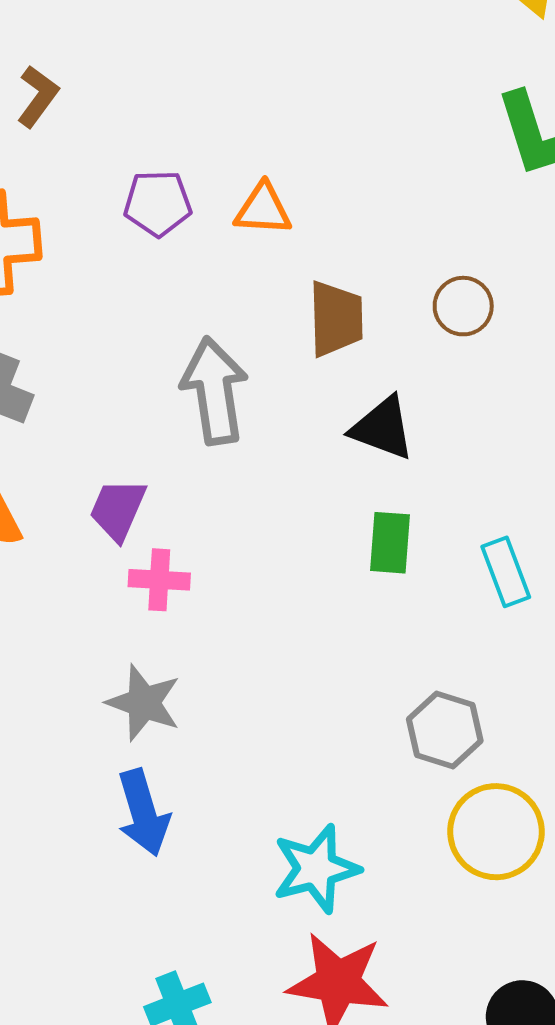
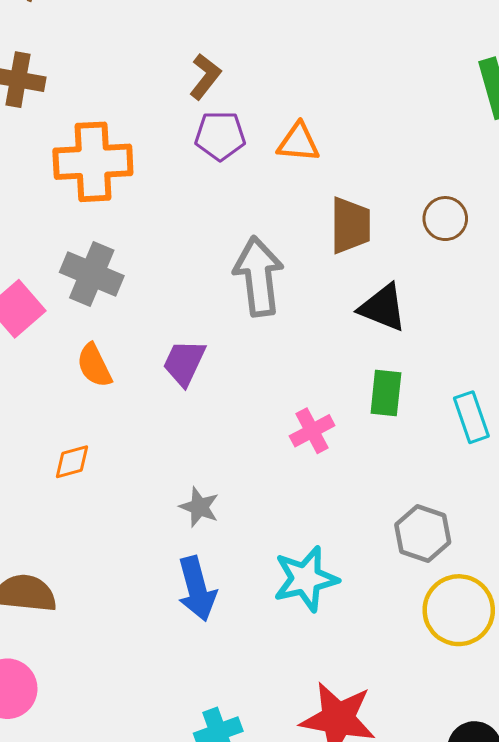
brown L-shape: (38, 96) -> (205, 76), moved
pink cross: (159, 580) -> (312, 431), moved, turned -33
gray star: (144, 703) -> (199, 507), size x0.7
cyan star: (316, 869) -> (306, 579), moved

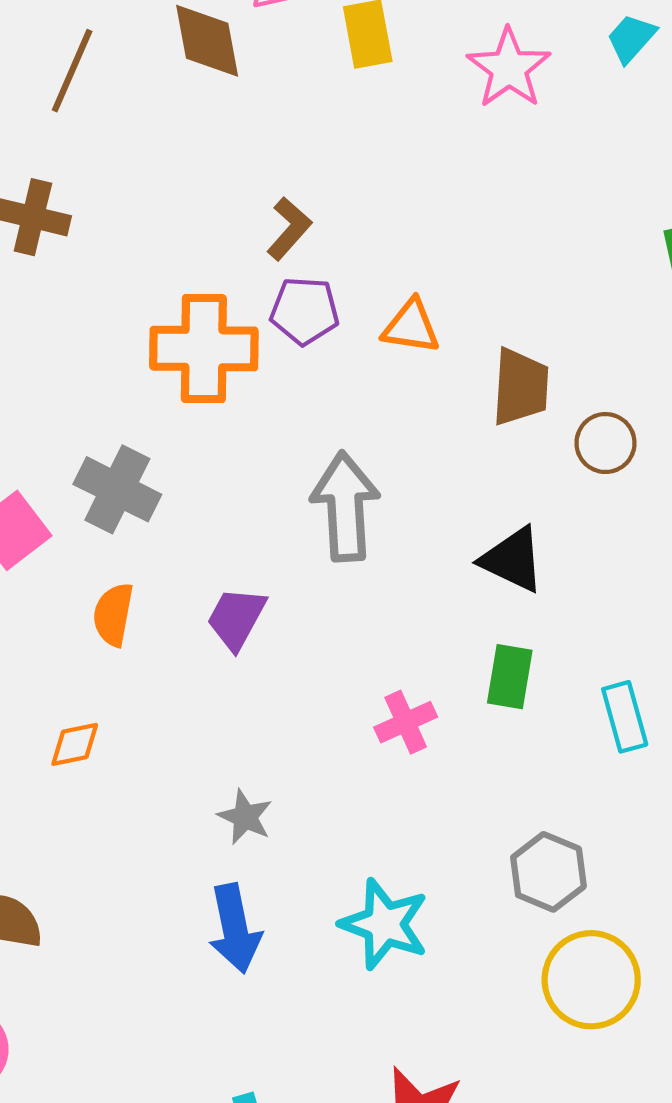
orange cross: (93, 162) -> (204, 349), moved
brown trapezoid: (350, 225) -> (520, 387), moved
orange semicircle: (94, 365) -> (113, 614), turned 33
cyan star: (306, 579) -> (384, 924), turned 30

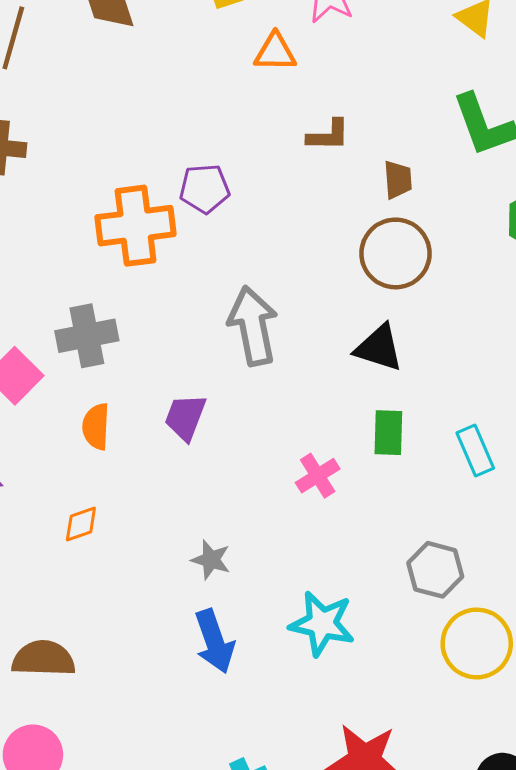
brown L-shape: (289, 229) -> (328, 135), moved, turned 57
orange triangle: (411, 327) -> (275, 52), moved
brown trapezoid: (520, 387) -> (398, 180), moved, size x0.7
brown circle: (605, 443) -> (395, 253), moved, size x1.6
gray cross: (117, 489) -> (87, 336), turned -30

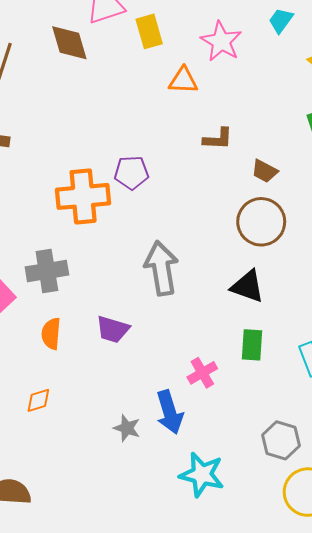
brown trapezoid: (398, 180) -> (265, 171), turned 120
purple trapezoid: (185, 417) -> (113, 329), turned -96
blue arrow: (214, 641) -> (170, 412), moved

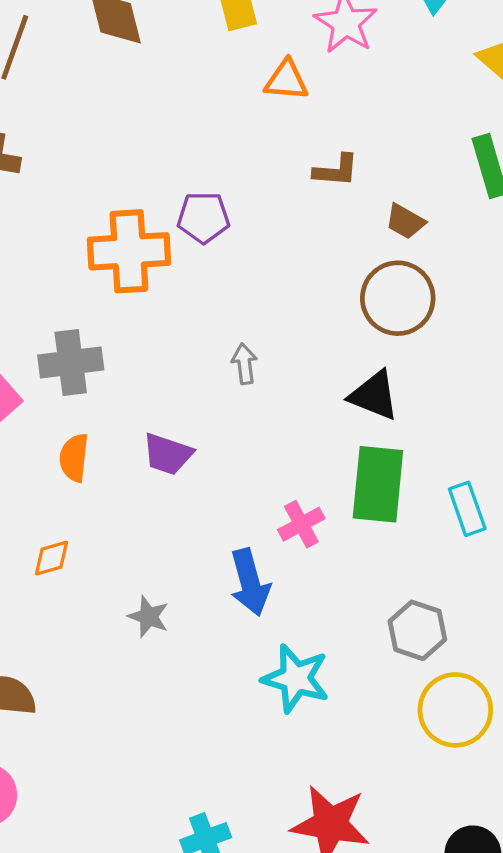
gray arrow: (161, 268) -> (244, 364), size x0.5
green rectangle: (252, 345) -> (378, 484), size x1.6
gray star: (127, 428) -> (148, 617), moved

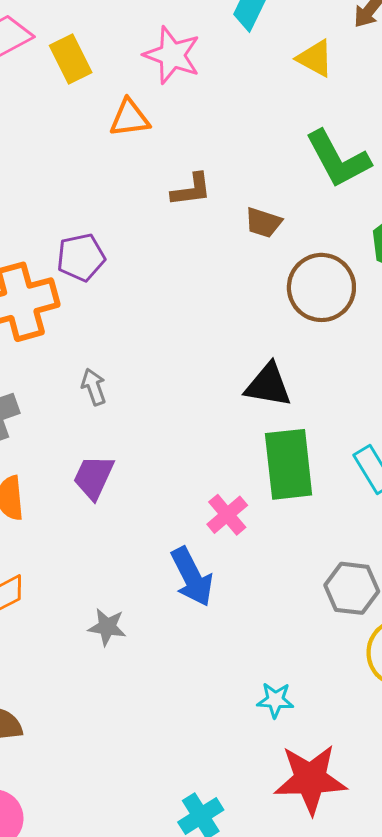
brown circle: (398, 298) -> (321, 287), moved
gray arrow: (244, 364) -> (94, 387), moved
purple trapezoid: (168, 454) -> (94, 477), turned 108
cyan star: (296, 678) -> (275, 700), moved, size x0.6

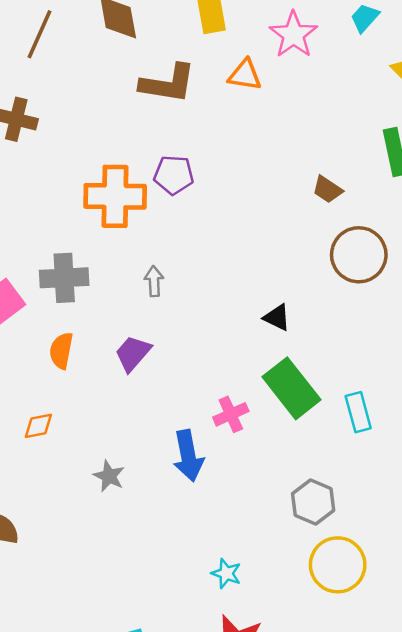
brown L-shape: (191, 190) -> (168, 83), moved, size x1.6
black triangle: (268, 385) -> (277, 317), moved, size x0.7
green rectangle: (289, 464) -> (292, 388), turned -48

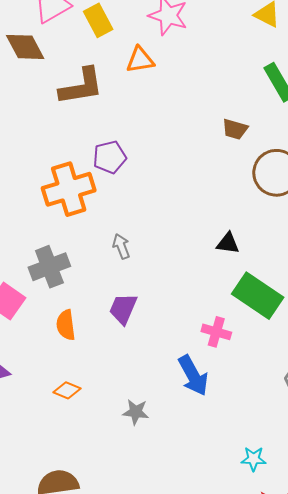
pink cross: (231, 414) -> (216, 332), turned -32
orange diamond: (38, 426) -> (67, 390), turned 52

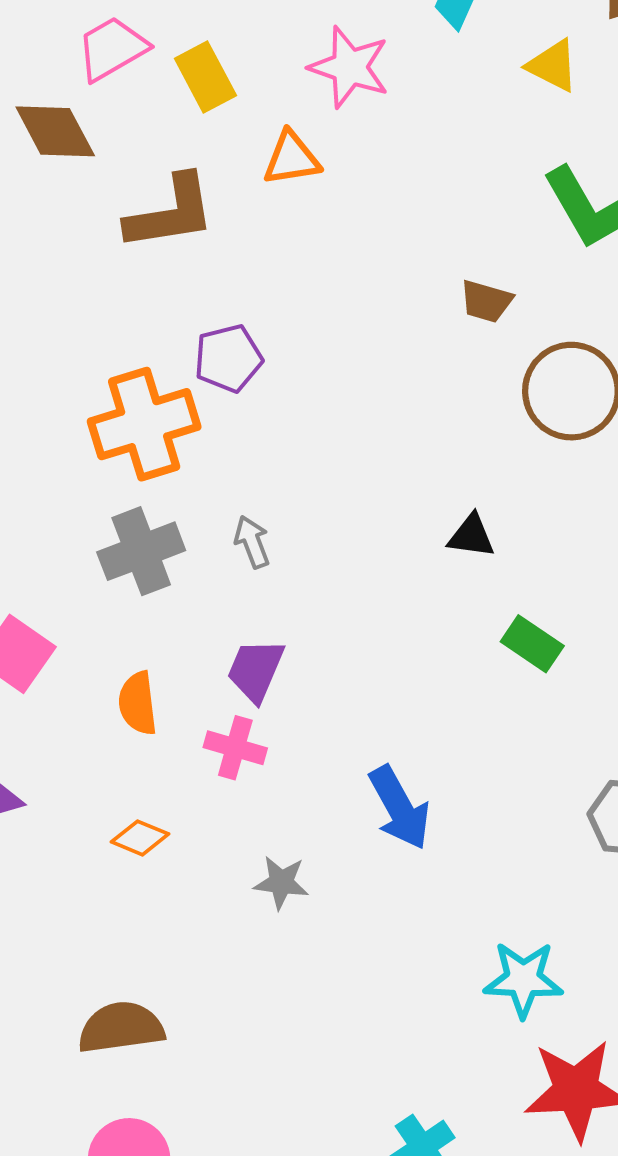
gray cross: (49, 267) -> (141, 551), moved
green rectangle: (258, 296) -> (532, 644), size x0.6
pink cross: (216, 332) -> (235, 748), moved
cyan star: (254, 459) -> (523, 979), size x1.5

